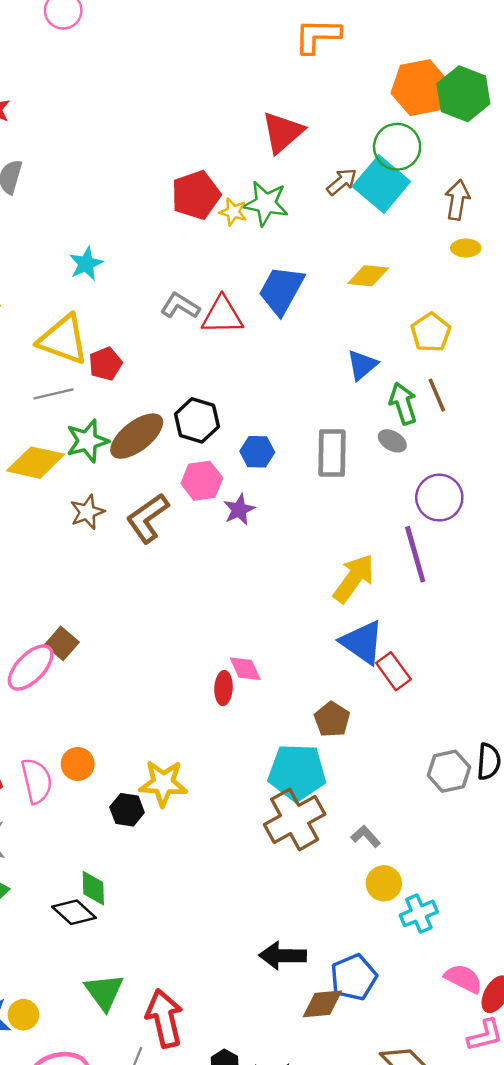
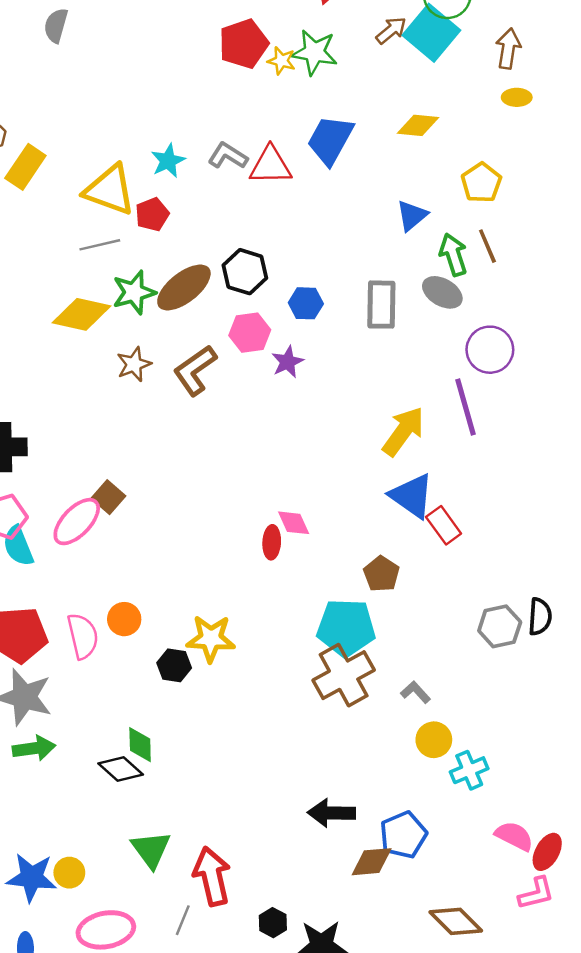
cyan star: (86, 264) -> (168, 161), moved
gray ellipse: (392, 441) -> (442, 292), size x1.4

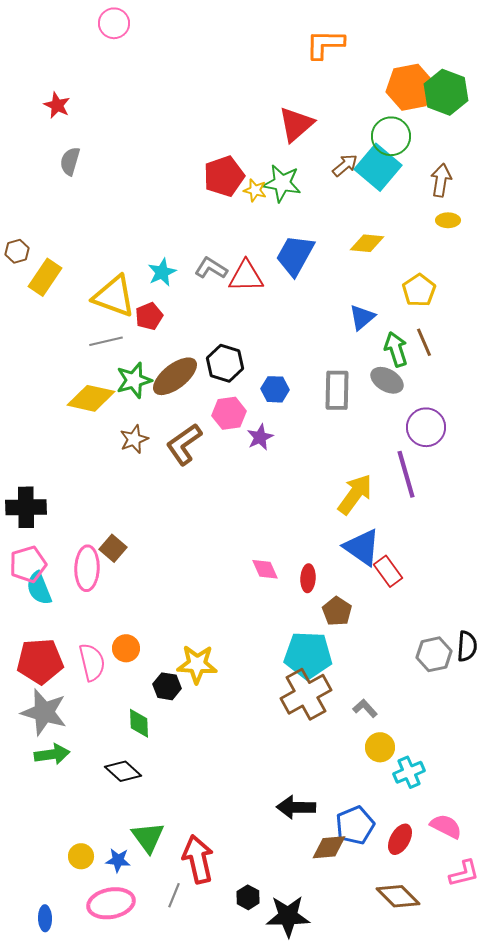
pink ellipse: (77, 522) -> (87, 568), turned -42
red ellipse: (272, 542) -> (308, 578), moved
green diamond: (140, 745) -> (139, 723), moved
red ellipse: (547, 852) -> (400, 839), moved
blue star: (32, 877) -> (118, 860), moved, size x0.6

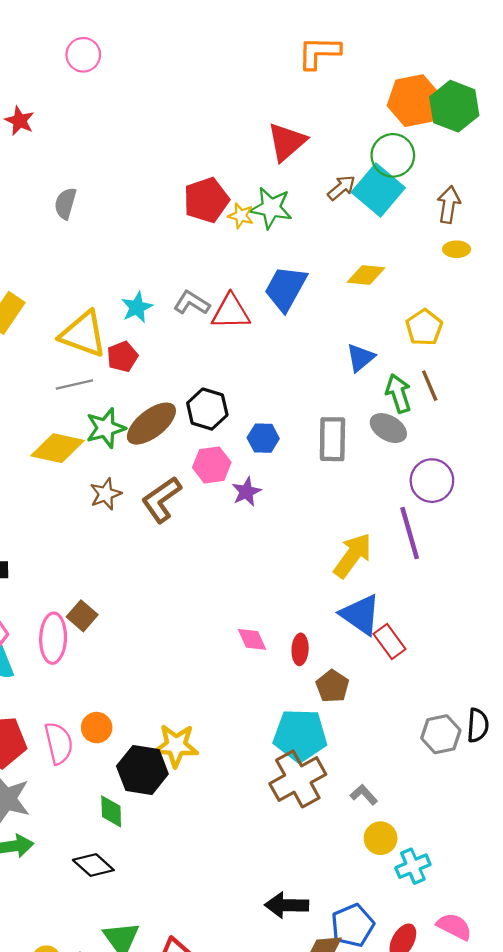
pink circle: (114, 23) -> (83, 55), moved
gray semicircle: (70, 161) -> (65, 203), moved
black hexagon: (167, 686) -> (142, 770), size x1.6

